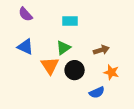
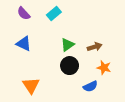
cyan rectangle: (70, 21) -> (54, 13), moved, turned -40
green triangle: (63, 48) -> (67, 45), moved
orange triangle: (50, 66) -> (31, 85), moved

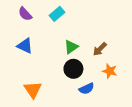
brown arrow: (95, 47) -> (100, 49), turned 152
blue semicircle: (90, 86) -> (87, 89), moved

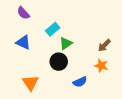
cyan rectangle: (57, 14) -> (53, 29), moved
brown arrow: (100, 49) -> (104, 45), moved
black circle: (73, 69) -> (59, 62), moved

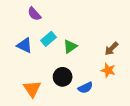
purple semicircle: (23, 13) -> (34, 14), moved
cyan rectangle: (53, 29) -> (48, 39), moved
black circle: (59, 62) -> (63, 77), moved

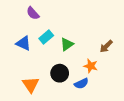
orange star: (108, 70) -> (91, 66), moved

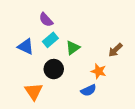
purple semicircle: (33, 13) -> (46, 20), moved
black circle: (60, 73) -> (54, 69), moved

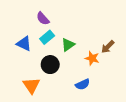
orange star: (99, 71) -> (92, 58), moved

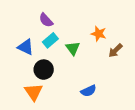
green triangle: (68, 45) -> (73, 48), turned -32
orange star: (92, 58) -> (99, 34), moved
black circle: (50, 65) -> (44, 70), moved

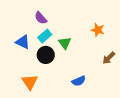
orange star: (99, 34) -> (98, 30), moved
brown arrow: (115, 50) -> (109, 58), moved
black circle: (44, 70) -> (46, 55), moved

